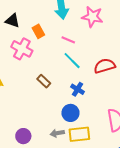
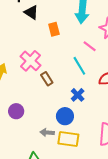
pink line: (68, 40) -> (90, 46), moved
pink cross: (22, 49) -> (30, 61), moved
purple circle: (23, 136) -> (16, 111), moved

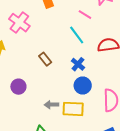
pink cross: (30, 61) -> (19, 23), moved
brown rectangle: (47, 79) -> (45, 59), moved
blue circle: (65, 116) -> (83, 86), moved

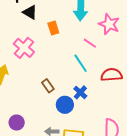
blue circle: (83, 86) -> (65, 105), moved
purple circle: (18, 87) -> (17, 123), moved

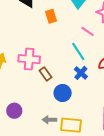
pink cross: (24, 48) -> (29, 59), moved, turned -35
blue cross: (80, 92) -> (81, 73), moved

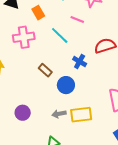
cyan line: (78, 51) -> (60, 35), moved
pink cross: (29, 59) -> (24, 37), moved

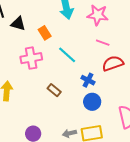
pink line: (77, 20) -> (103, 43), moved
blue circle: (66, 85) -> (92, 102), moved

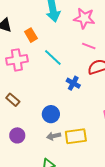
brown rectangle: (54, 90) -> (13, 100), moved
blue circle: (92, 102) -> (51, 114), moved

